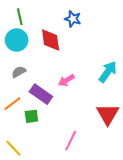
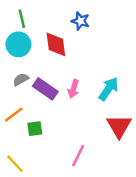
cyan arrow: (108, 72) -> (109, 89), moved
pink arrow: (66, 80) -> (73, 89), turned -42
purple rectangle: (41, 94) -> (45, 89), moved

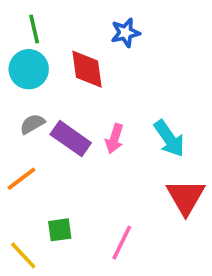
blue star: (80, 21) -> (125, 33), turned -30
cyan arrow: (109, 89) -> (169, 139), turned 110
green square: (35, 129) -> (60, 230), moved

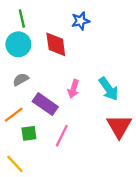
purple rectangle: (71, 139) -> (45, 104), moved
green square: (60, 230) -> (29, 133), moved
pink line: (122, 243) -> (62, 136), moved

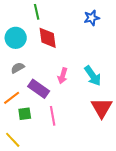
green line: (22, 19) -> (37, 12), moved
blue star: (80, 21) -> (92, 18), moved
pink line: (62, 136) -> (53, 116), turned -36

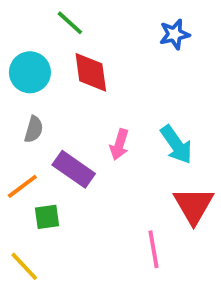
green line: (37, 12) -> (70, 23), turned -35
gray semicircle: (18, 68) -> (34, 129), turned 136
pink line: (53, 116) -> (154, 249), moved

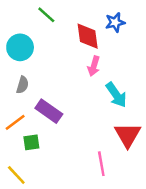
red diamond: (91, 72) -> (88, 36), moved
pink arrow: (119, 145) -> (94, 66), moved

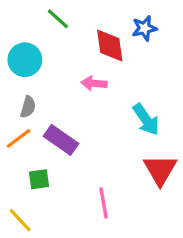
pink arrow: (94, 66) -> (94, 83), moved, turned 78
orange line: (15, 122) -> (19, 138), moved
pink line: (101, 164) -> (104, 203), moved

